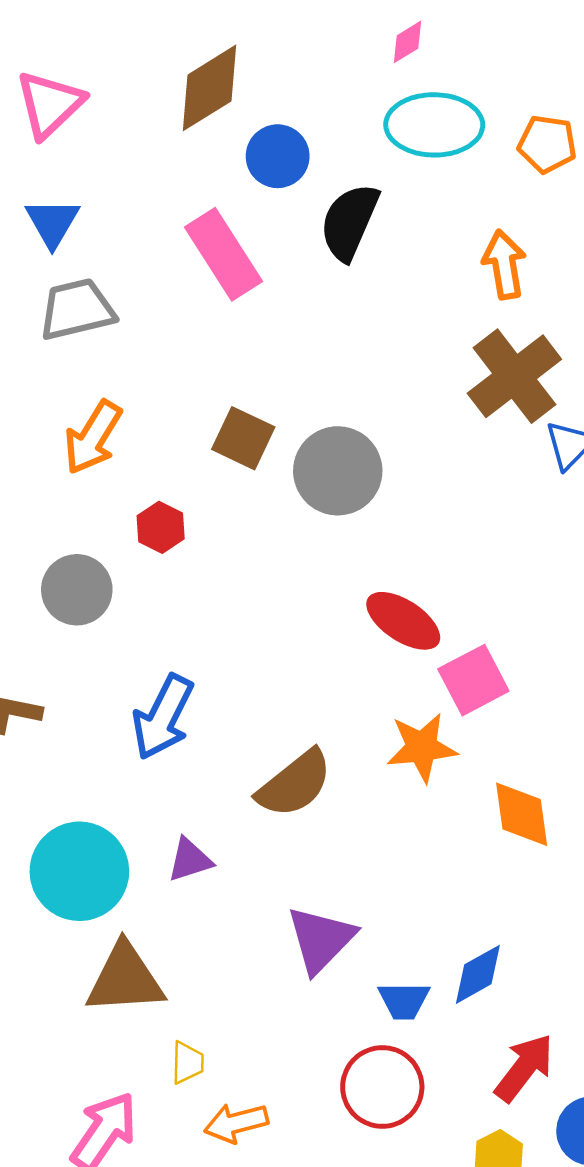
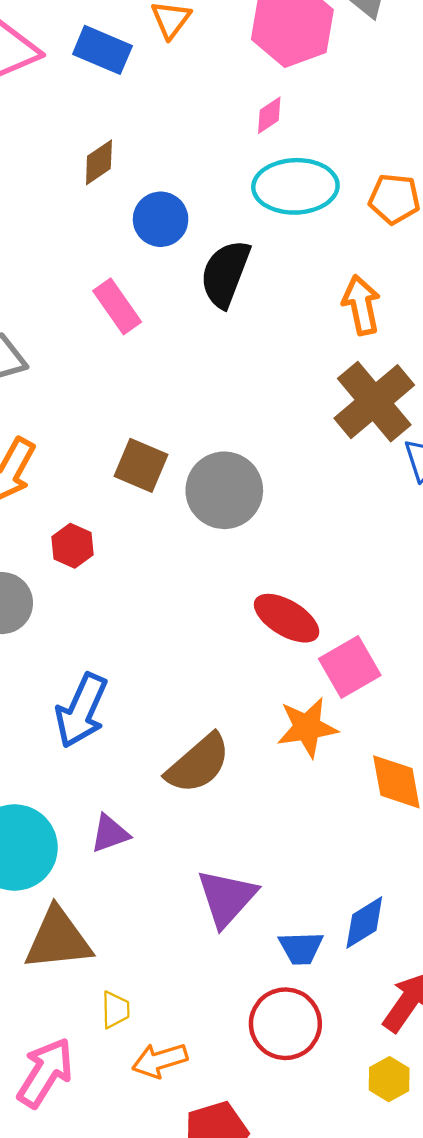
brown diamond: (209, 88) -> (99, 162), size x0.6
pink rectangle: (223, 254) -> (117, 306), size x0.7

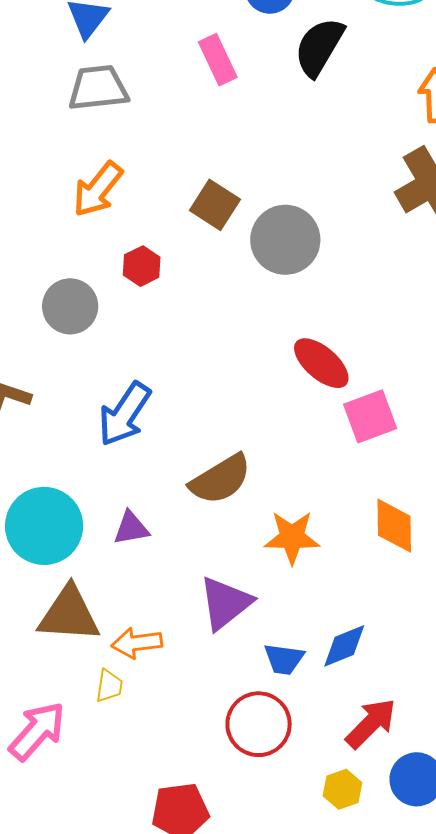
orange star: (307, 727) -> (292, 537), moved
orange arrow: (160, 1060) -> (137, 643), moved

